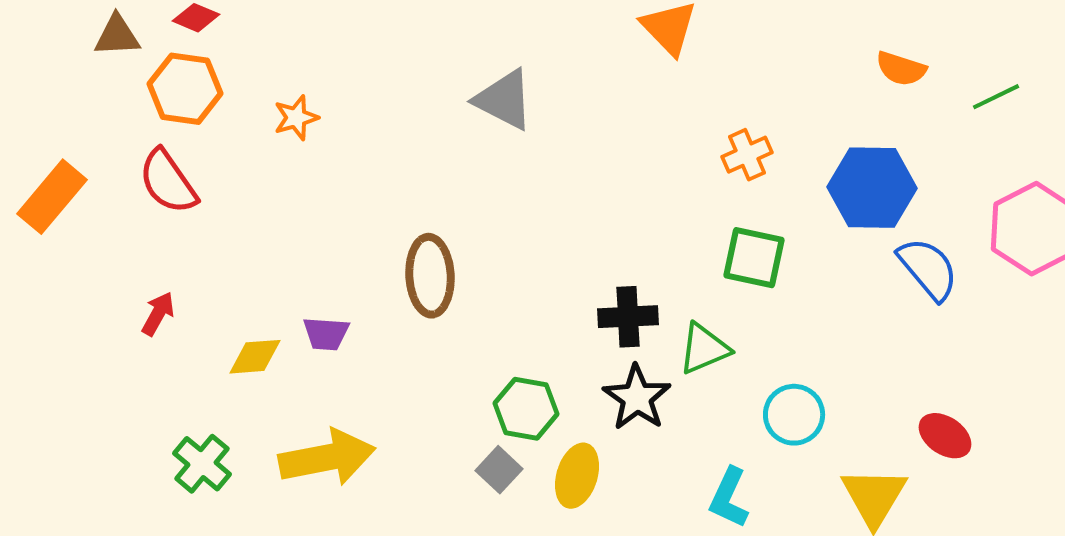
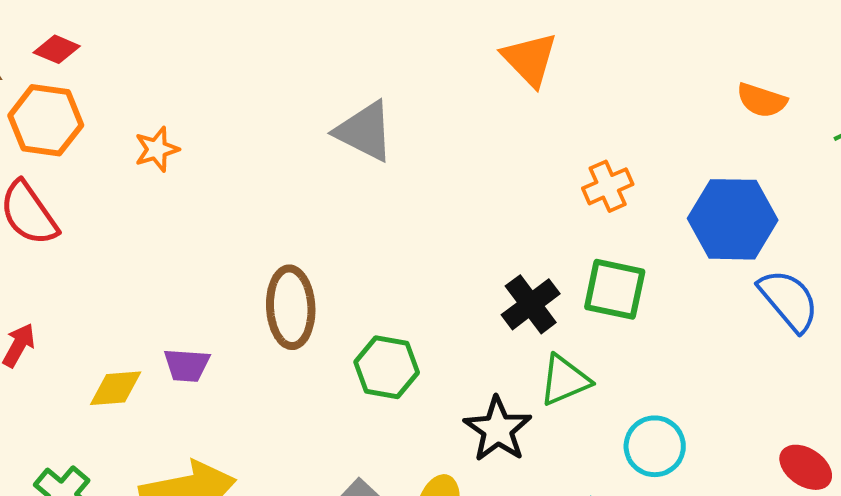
black cross: (628, 317) -> (531, 304), moved, turned -34
green hexagon: (526, 409) -> (387, 367), moved

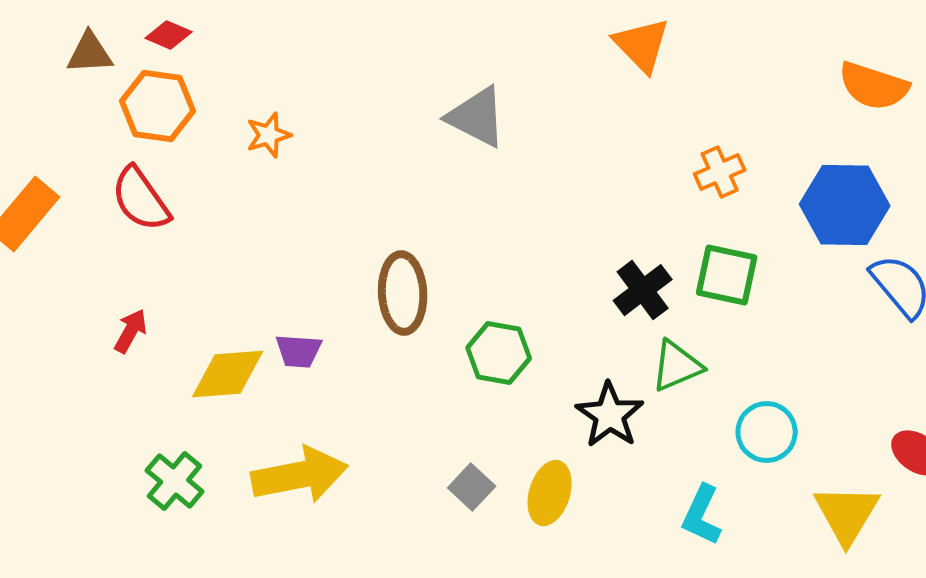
orange semicircle: (762, 100) -> (874, 86), size x1.4
yellow diamond: (116, 388) -> (228, 374), size x1.4

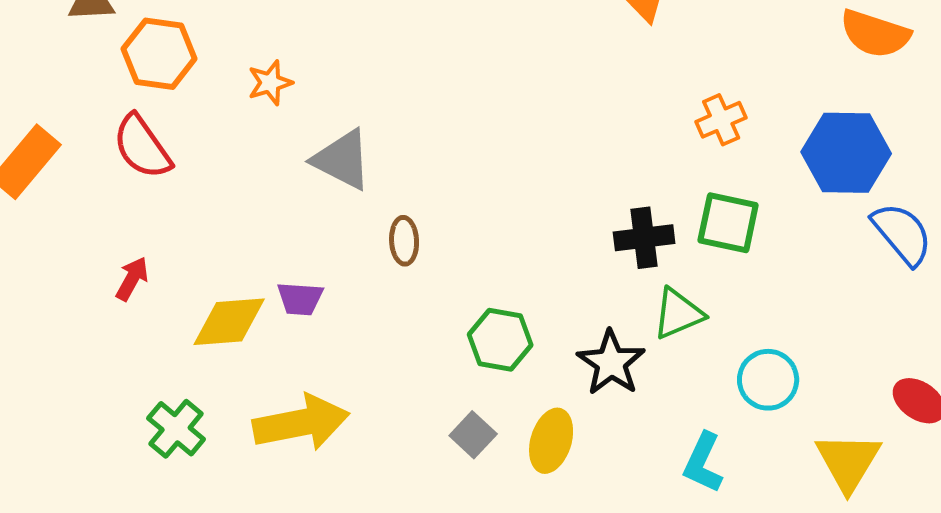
gray triangle: (477, 117) -> (342, 160), moved
black cross: (643, 290) -> (644, 238), turned 30
brown ellipse: (403, 293) -> (404, 241), size x0.6
green hexagon: (499, 353) -> (500, 340), moved

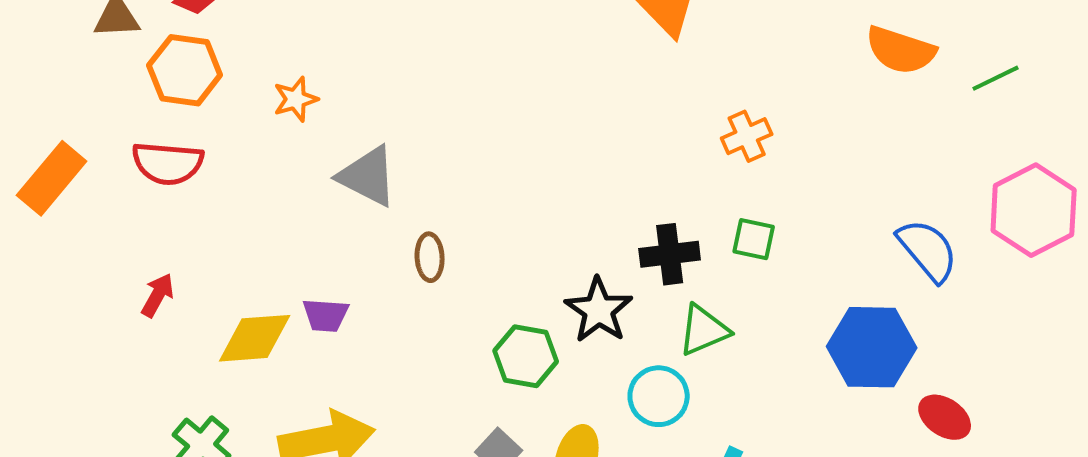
red semicircle: (142, 147) -> (168, 163), turned -50
blue hexagon: (846, 153) -> (872, 347), moved
green square: (728, 223) -> (754, 239), size x0.7
black star: (611, 363) -> (599, 310), moved
cyan circle: (768, 380) -> (659, 396), moved

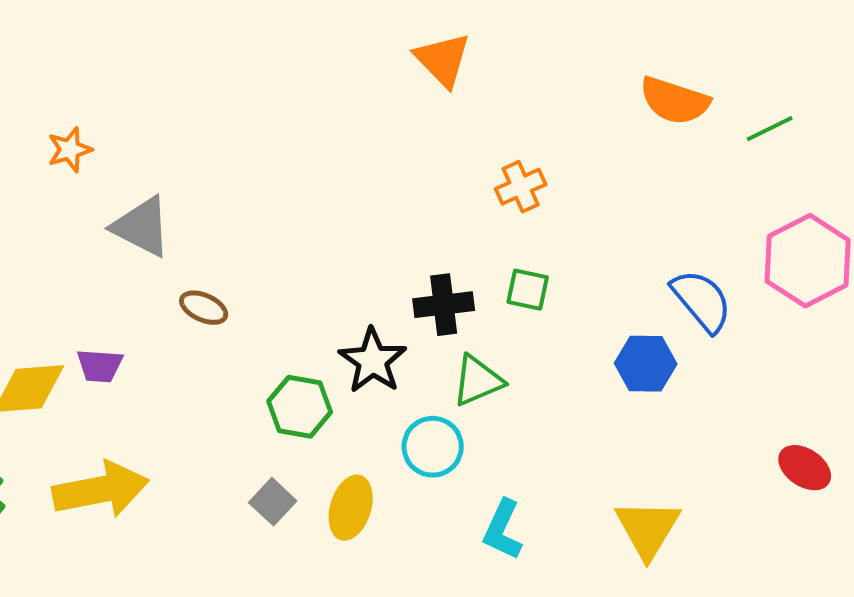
brown ellipse: (430, 257) -> (204, 308), turned -63
blue hexagon: (872, 347) -> (646, 364), moved, size x0.7
red ellipse: (945, 417) -> (805, 468), moved

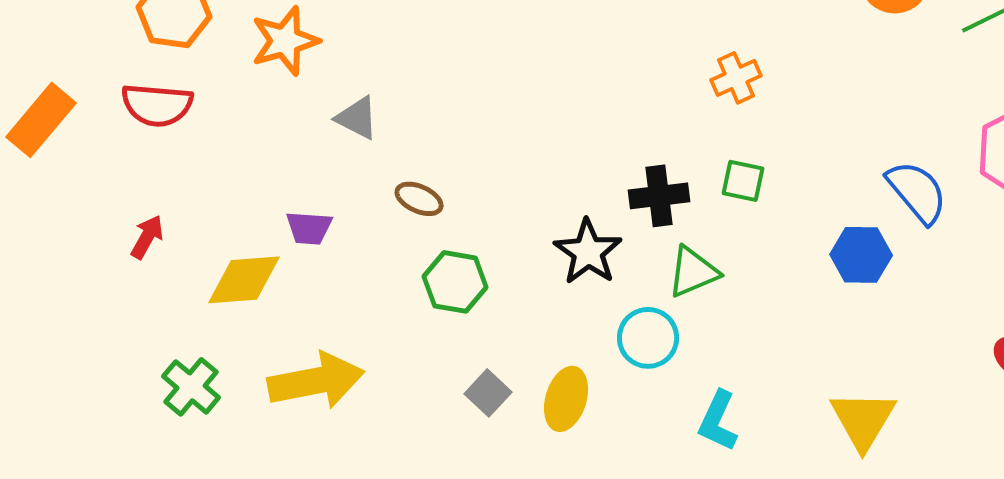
orange star: (70, 150) -> (285, 41), size x1.5
gray triangle: (142, 227) -> (357, 118), size x0.7
purple trapezoid: (100, 366) -> (309, 228), moved
green hexagon: (300, 407) -> (455, 282), moved

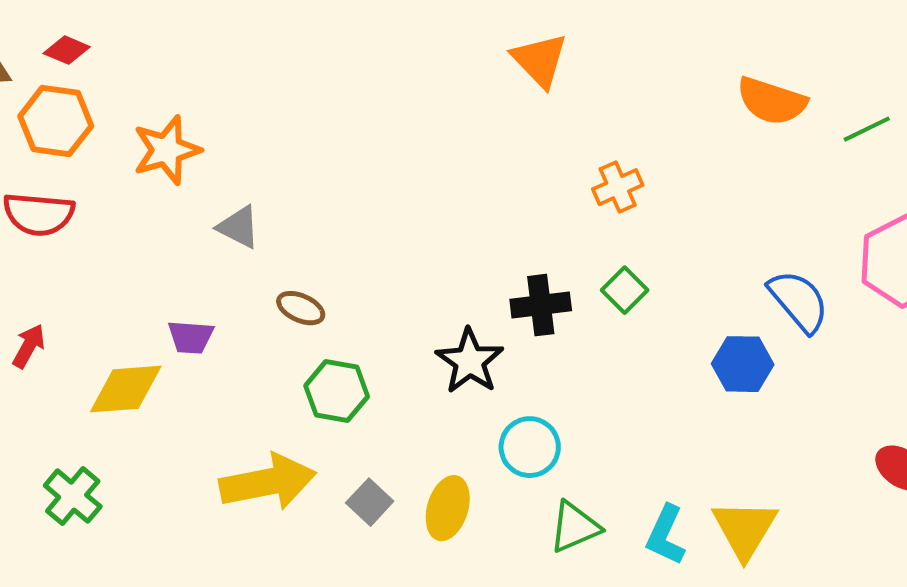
green square: (743, 181) -> (625, 290), turned 33
green triangle: (693, 272) -> (575, 527), moved
yellow arrow: (316, 381) -> (268, 482), moved
cyan L-shape: (718, 421) -> (666, 535), moved

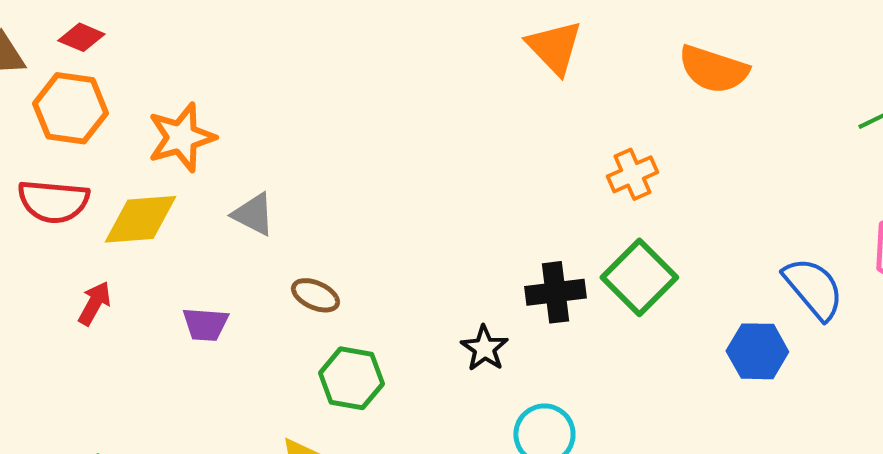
orange semicircle: (772, 101) -> (713, 69), moved
green square: (625, 290) -> (639, 277), size x1.6
red arrow: (29, 346) -> (94, 303), moved
black star: (470, 361) -> (484, 348), size x0.7
yellow diamond: (126, 389) -> (140, 219), moved

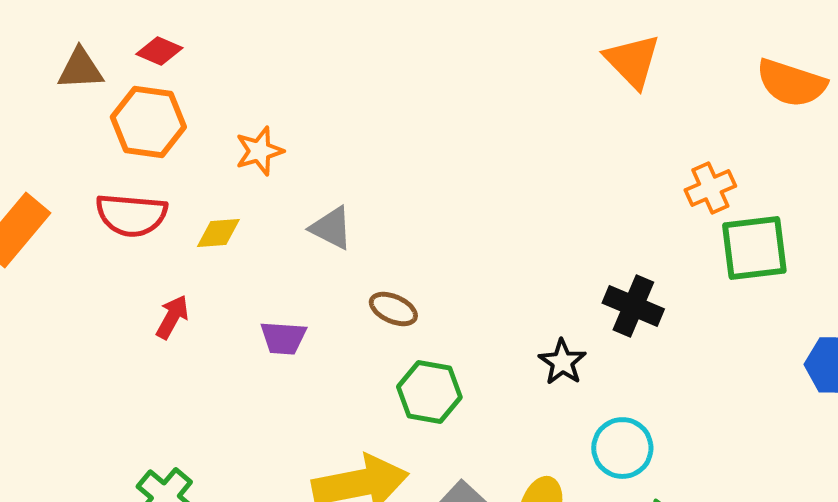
orange star: (181, 137) -> (259, 151), size x0.7
yellow diamond: (140, 219) -> (218, 233), size x0.6
green square: (639, 277) -> (754, 248), moved, turned 38
black cross: (555, 292) -> (633, 306), turned 30

